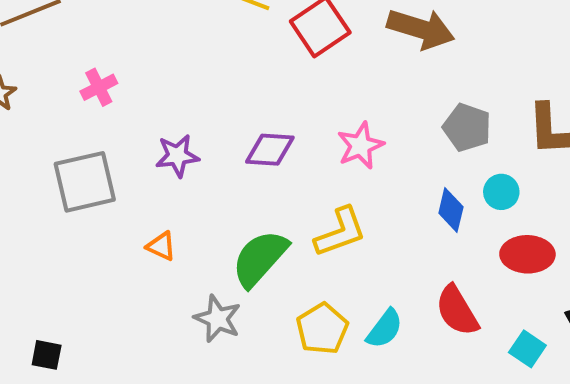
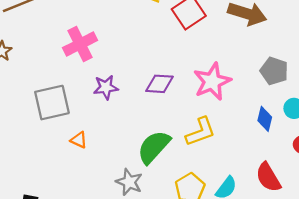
pink cross: (99, 87) -> (80, 44), moved, size x1.6
pink star: (360, 146) -> (212, 81), size x1.4
orange triangle: (161, 246) -> (79, 140), moved

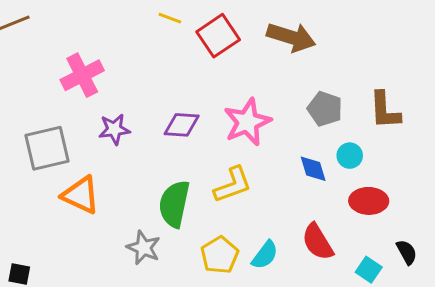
blue diamond: (265, 119) -> (313, 169), turned -30
orange triangle: (79, 140) -> (81, 195), size x1.8
green semicircle: (154, 147) -> (174, 204), turned -30

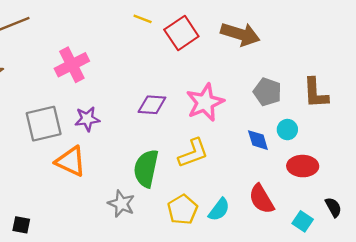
purple star: (114, 129) -> (87, 119), moved

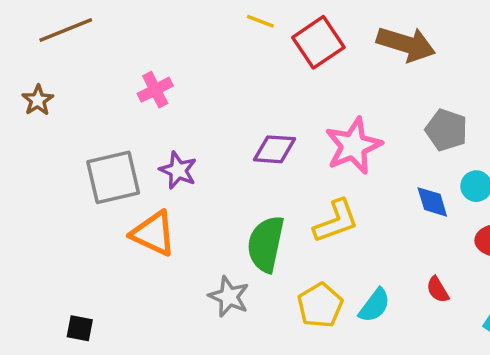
pink cross: (72, 65) -> (155, 90), size x0.7
purple star: (87, 119) -> (178, 170), turned 30
red semicircle: (261, 199) -> (438, 290), size x0.6

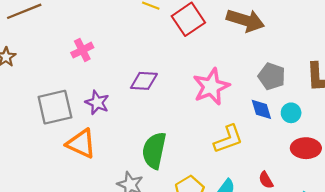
purple diamond: (275, 149) -> (144, 81), moved
blue diamond: (432, 202) -> (261, 109), moved
yellow L-shape: (336, 221) -> (228, 139), moved

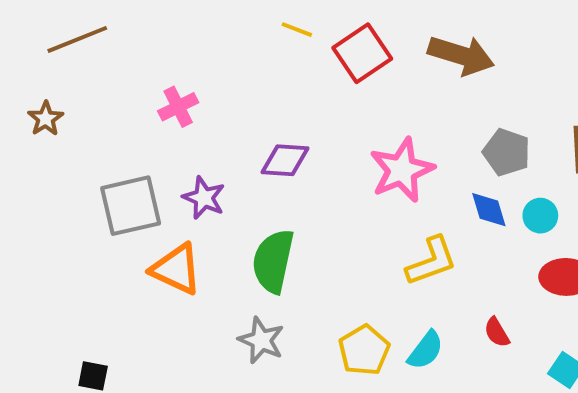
green semicircle: (154, 150) -> (273, 261), moved

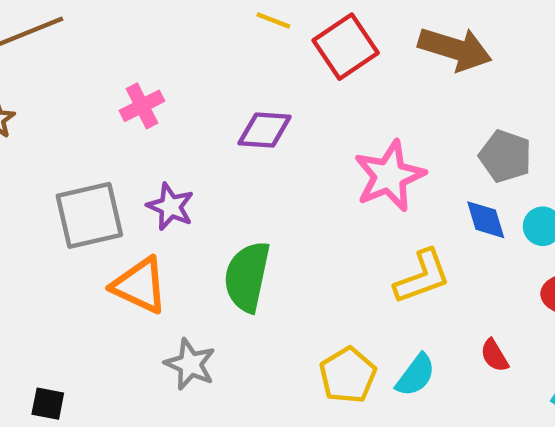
purple diamond: (285, 160) -> (265, 130), moved
gray star: (261, 340) -> (190, 364), moved

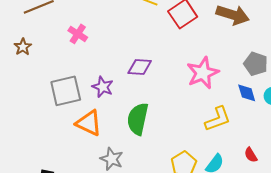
pink cross: (142, 106) -> (78, 34), moved, turned -30
purple diamond: (265, 130) -> (140, 67), moved

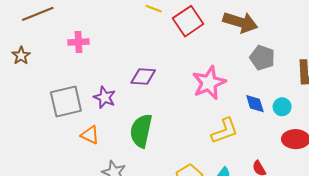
pink cross: (78, 34) -> (78, 42), turned -36
gray pentagon: (256, 64) -> (262, 58), moved
orange triangle: (89, 123) -> (90, 135), size x0.7

